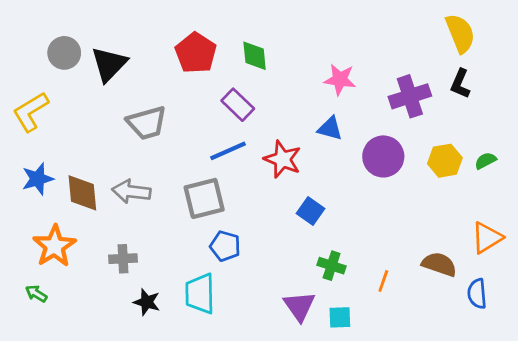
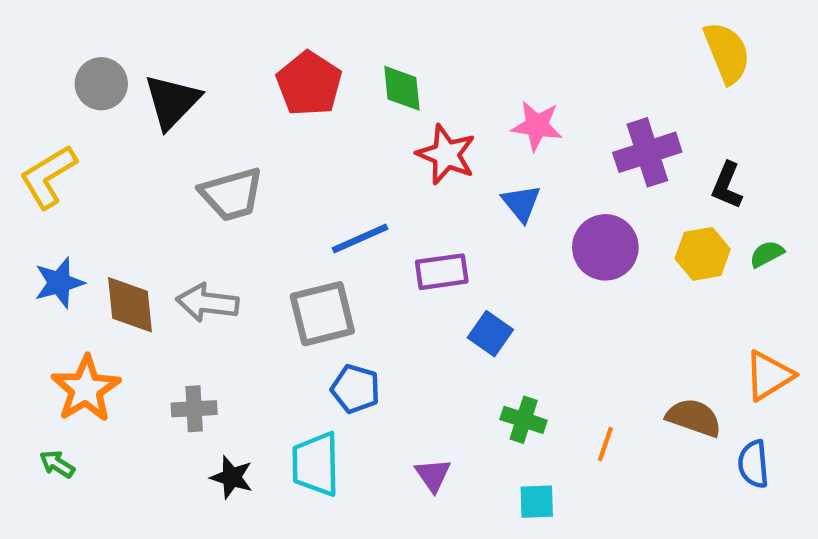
black L-shape: (460, 84) -> (727, 185), moved
purple rectangle: (238, 105) -> (442, 272), moved, turned -52
blue triangle: (330, 128) -> (521, 203), turned 36
red star: (283, 159) -> (446, 154), moved
purple triangle: (299, 306) -> (433, 475), moved, size x0.7

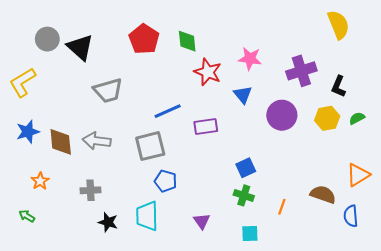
black triangle: (172, 101) -> (80, 47), turned -32
blue square: (490, 334) -> (246, 168), moved, turned 30
orange star: (86, 389) -> (40, 181), size x0.6

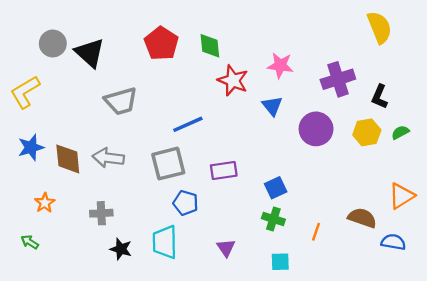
purple rectangle: (206, 127) -> (224, 170), moved
blue semicircle: (351, 216) -> (393, 242), turned 105

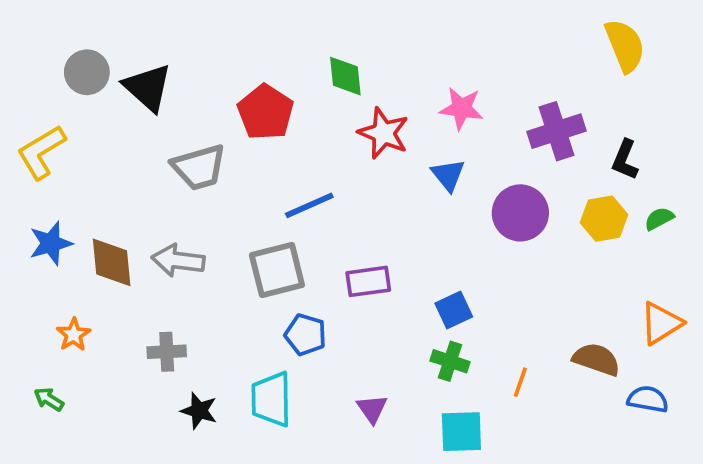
red pentagon: (161, 43) -> (266, 112), moved
cyan square: (280, 262) -> (461, 432), size x1.4

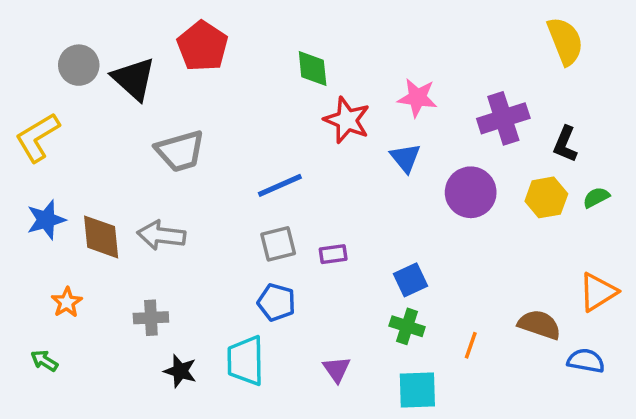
red pentagon: (266, 112) -> (203, 46), moved
gray square: (277, 270) -> (278, 244), moved, size x0.7
purple rectangle: (368, 281) -> (333, 254), size x0.7

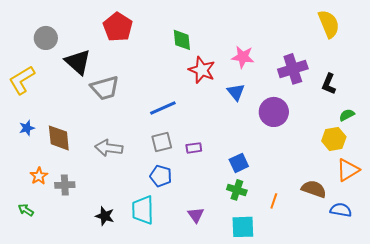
black triangle: (134, 79) -> (78, 62), moved
yellow hexagon: (546, 197) -> (334, 139), moved
blue star: (46, 220) -> (27, 128), size x0.7
gray arrow: (161, 235) -> (109, 148), moved
gray cross: (151, 318) -> (65, 185), moved

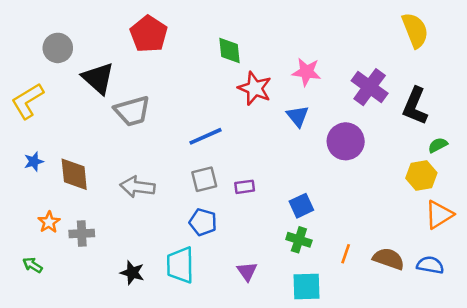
purple cross: (293, 69) -> (370, 87), turned -36
black L-shape: (329, 84) -> (415, 106), size x1.4
brown semicircle: (314, 189) -> (389, 259), moved

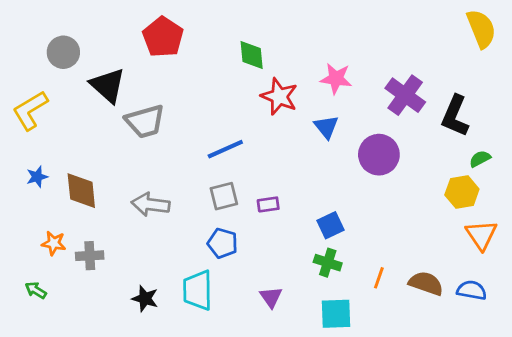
yellow semicircle: (415, 30) -> (481, 29), moved
orange triangle: (439, 215) -> (481, 235), turned -32
orange star: (49, 222) -> (54, 243), turned -30

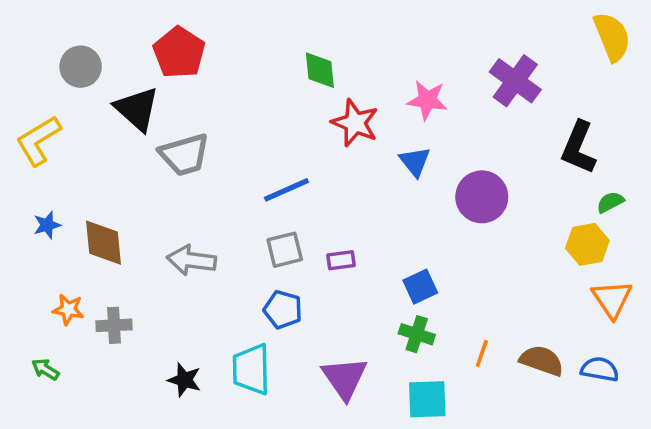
red pentagon: (163, 37) -> (179, 53), moved
purple cross: (405, 95) -> (515, 81), moved
purple triangle: (271, 297) -> (345, 378), size x1.6

